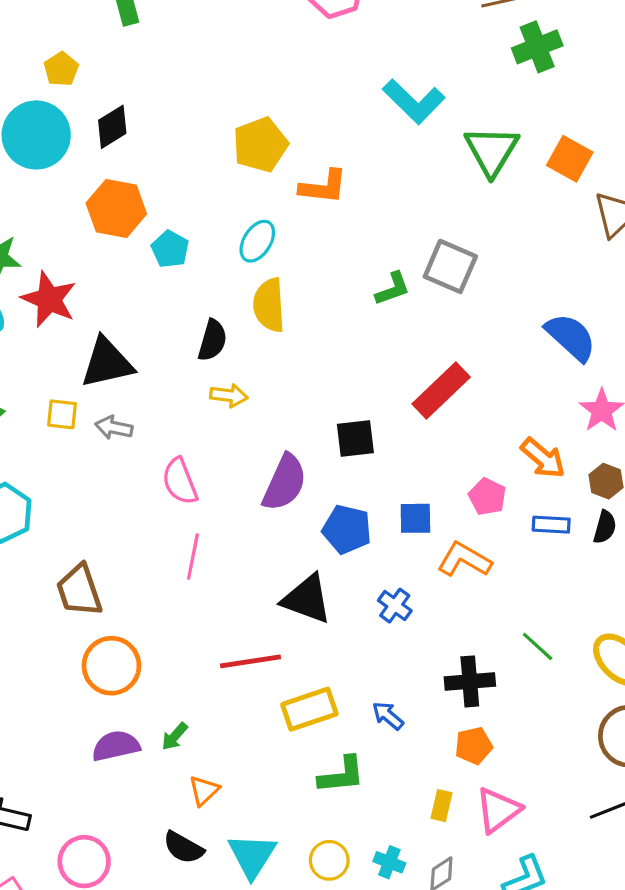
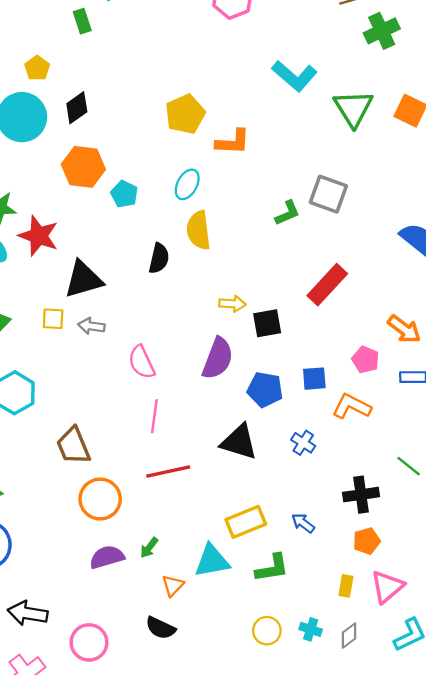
yellow arrow: (229, 396) -> (232, 304), moved
red line: (250, 661) -> (168, 472), moved
cyan triangle: (252, 856) -> (212, 561), moved, turned 51

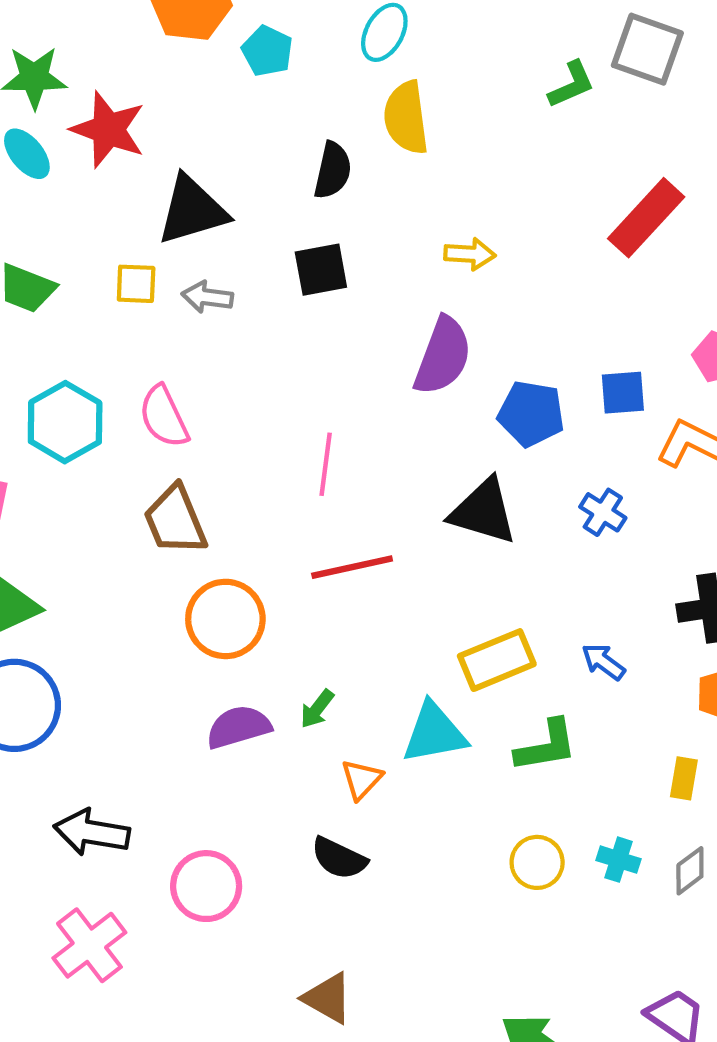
black square: (267, 323) -> (321, 270), moved
pink semicircle: (142, 362) -> (164, 417), moved

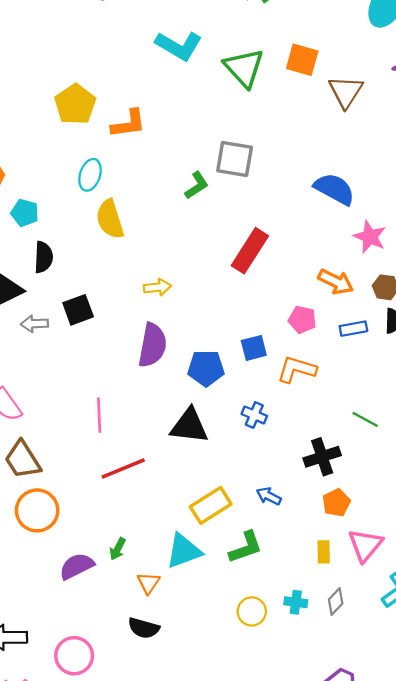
cyan pentagon: (267, 51) -> (25, 213), moved
black semicircle: (333, 170) -> (43, 257), moved
gray arrow: (207, 297) -> (34, 324), moved
orange circle: (225, 619) -> (37, 510), moved

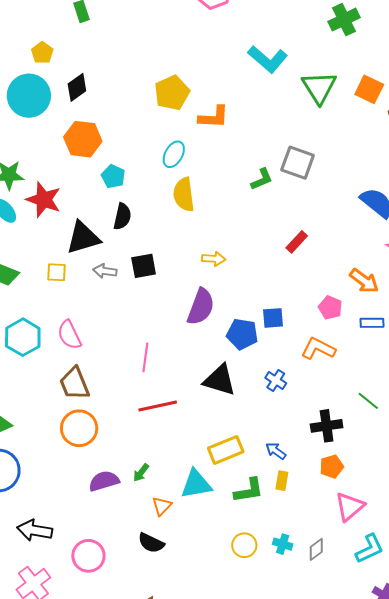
red rectangle: (250, 251) -> (297, 242), size x0.6
blue square: (254, 348) -> (273, 318), moved
yellow rectangle: (324, 552) -> (282, 481), moved

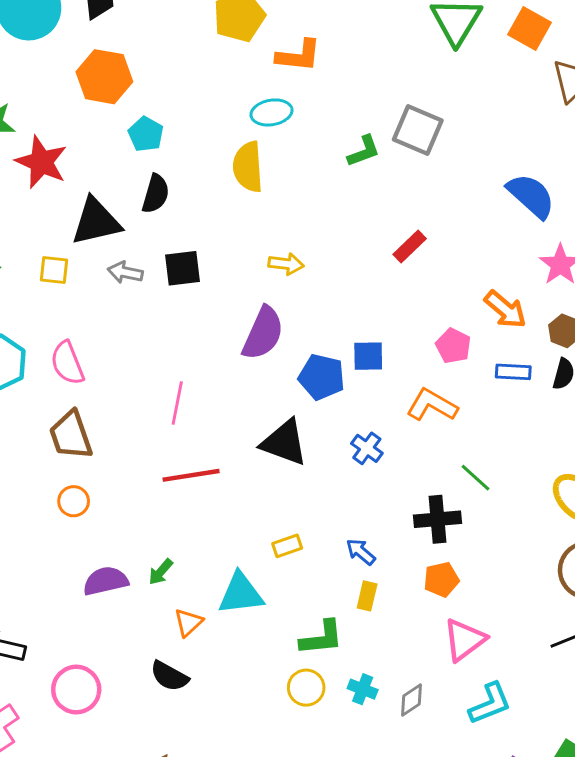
cyan ellipse: (174, 154) -> (272, 112), moved, turned 48
green line: (368, 401) -> (475, 478), moved
orange circle: (79, 428) -> (74, 501), size x0.6
yellow rectangle: (226, 450) -> (287, 546), size x0.6
green L-shape: (249, 490) -> (322, 638), moved

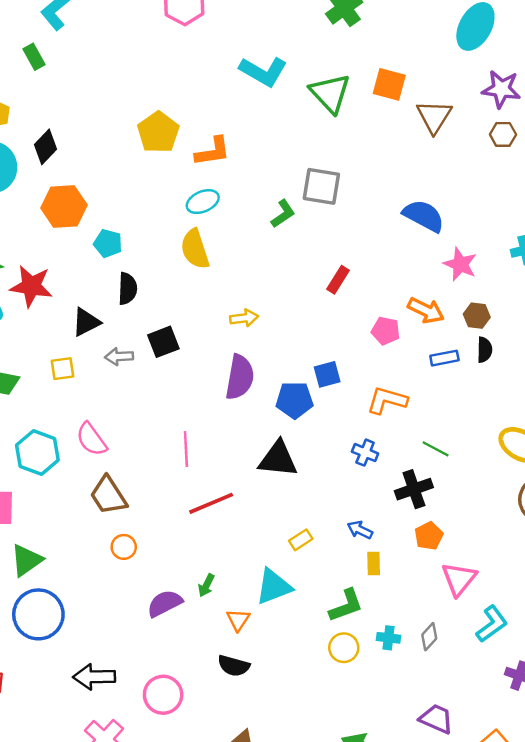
black triangle: (96, 222) -> (86, 322), size x0.7
pink pentagon: (453, 346) -> (386, 331), moved
blue cross: (367, 448) -> (365, 453), moved

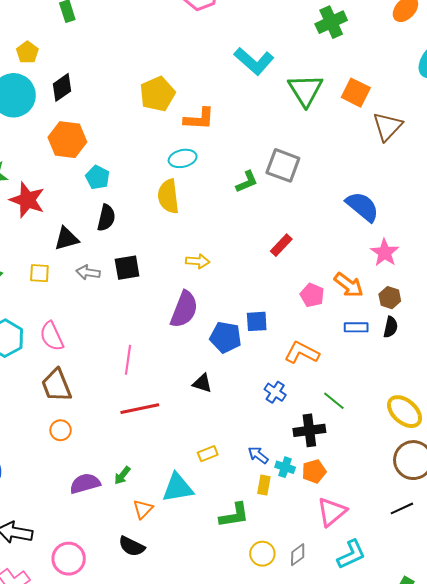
black triangle: (278, 459) -> (202, 383), size x0.6
cyan cross: (389, 638) -> (285, 467), moved
yellow circle: (344, 648) -> (262, 554), moved

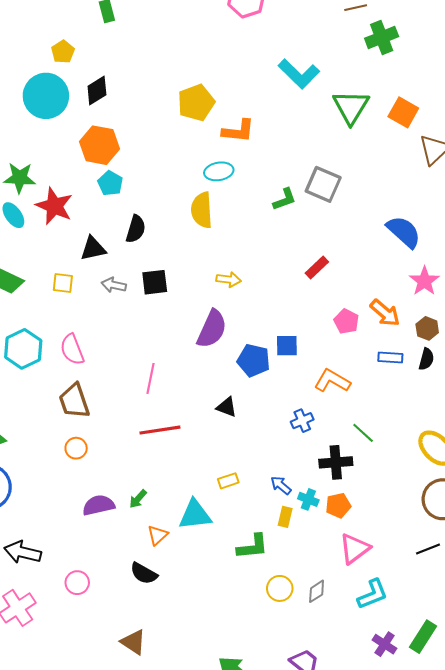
cyan pentagon: (98, 177) -> (110, 183), moved
blue cross: (275, 392) -> (302, 421), turned 30
pink circle: (69, 559) -> (77, 583), size x0.7

